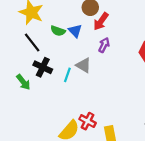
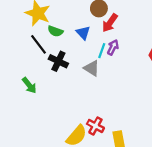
green semicircle: (58, 31) -> (55, 31), moved
black cross: (43, 67) -> (58, 61), moved
cyan line: (67, 75) -> (102, 51), moved

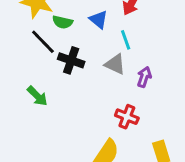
purple arrow: (113, 47) -> (144, 77), moved
cyan line: (102, 51) -> (126, 40), turned -32
red cross: (95, 126) -> (127, 117), moved

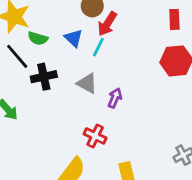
cyan line: (126, 40) -> (98, 47), moved, turned 42
black cross: (71, 60) -> (44, 77), turned -35

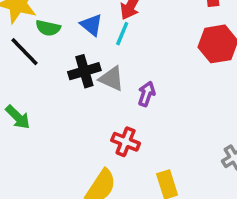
black cross: (44, 77) -> (84, 71), moved

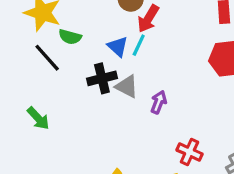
blue triangle: (91, 25) -> (118, 47), moved
red cross: (126, 142) -> (190, 152), moved

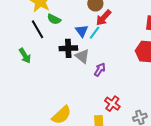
green arrow: (38, 118) -> (25, 56), moved

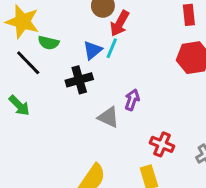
blue triangle: (82, 31) -> (93, 50), turned 40
gray triangle: (82, 56) -> (108, 117), moved

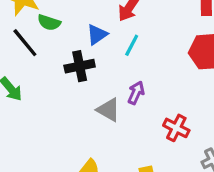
cyan line: (112, 48) -> (132, 45), moved
red cross: (162, 144) -> (176, 128), moved

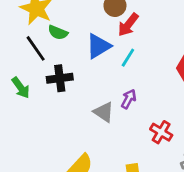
blue triangle: (97, 35) -> (99, 46), size x1.4
black cross: (80, 66) -> (60, 78), moved

